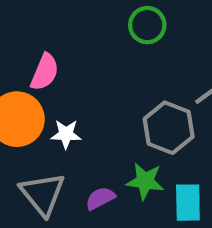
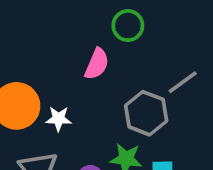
pink semicircle: (45, 72) -> (97, 64), moved

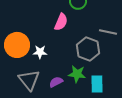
gray line: (183, 82) -> (108, 32), turned 48

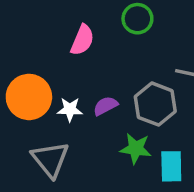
pink semicircle: (61, 22) -> (82, 40), moved
purple semicircle: (56, 82) -> (105, 106), moved

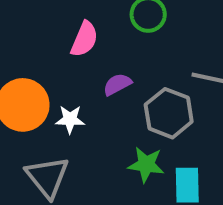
purple semicircle: (105, 106) -> (117, 84), moved

